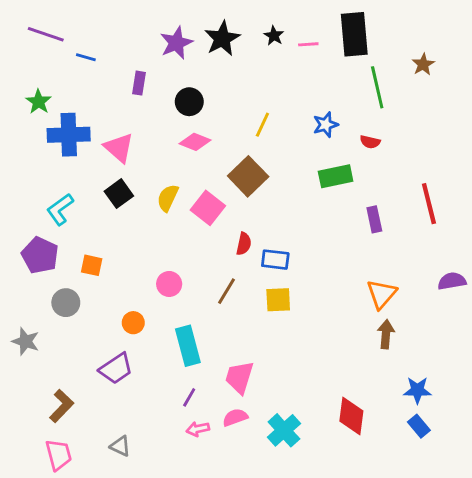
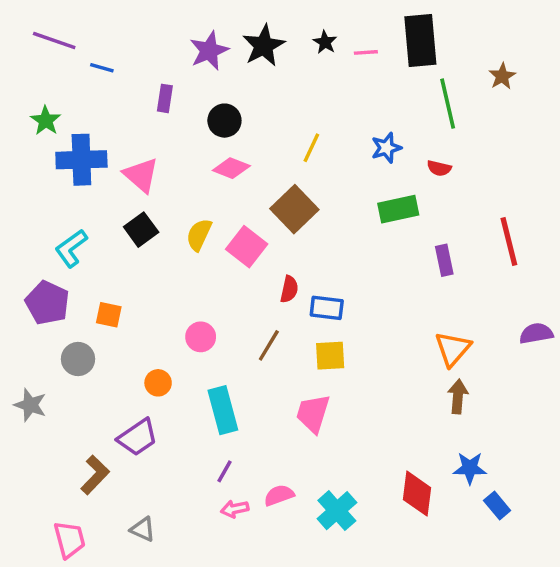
pink trapezoid: (239, 377) -> (313, 414), moved
blue star: (417, 390) -> (470, 468), moved
brown L-shape: (61, 406) -> (95, 475), moved

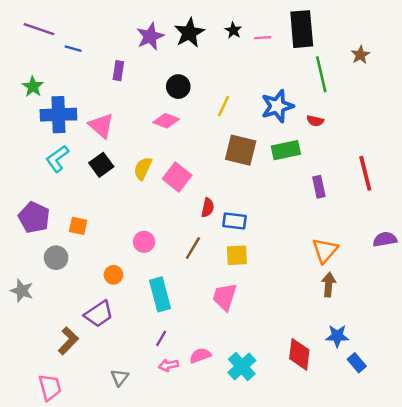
black circle: (224, 121) -> (178, 87), moved
blue star: (386, 148) -> (277, 106), size x1.5
brown square: (294, 209) -> (241, 150), moved, turned -32
cyan L-shape: (71, 248) -> (57, 159), moved
gray triangle: (143, 529) -> (120, 377), moved, turned 42

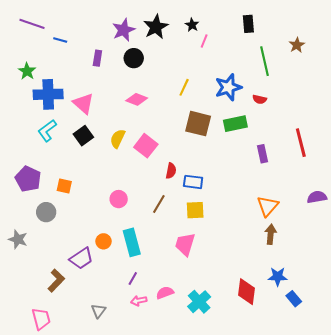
black rectangle: (302, 29) -> (248, 24), size x0.6
pink line: (263, 38) -> (204, 41), moved, turned -64
black circle: (178, 87) -> (134, 58), moved
orange circle: (113, 275) -> (104, 241), moved

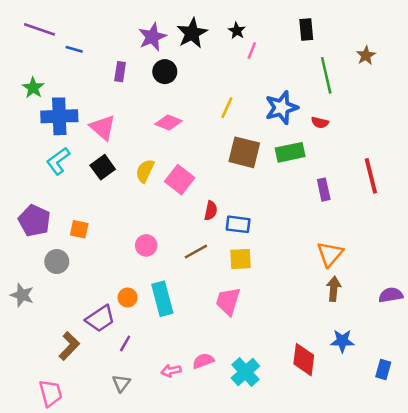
purple semicircle: (317, 197) -> (391, 295), moved
brown line: (159, 204) -> (196, 252), turned 30
purple line: (133, 279) -> (125, 343), moved
blue rectangle: (294, 299) -> (383, 370), moved, turned 56

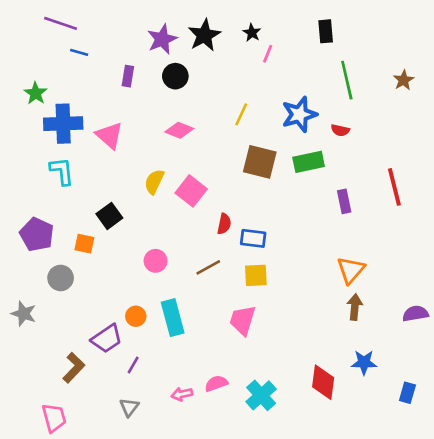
purple line: (39, 29) -> (61, 23), moved
brown star: (366, 55) -> (404, 80), moved
cyan L-shape: (58, 161) -> (62, 171), turned 120
black square: (103, 167) -> (109, 216), moved

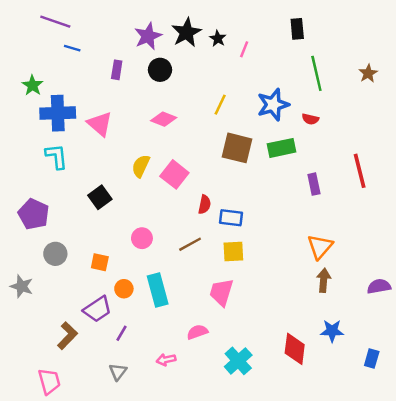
black star: (252, 33) -> (218, 38), moved
orange square: (84, 244) -> (100, 262), moved
pink semicircle: (216, 384) -> (197, 332), moved

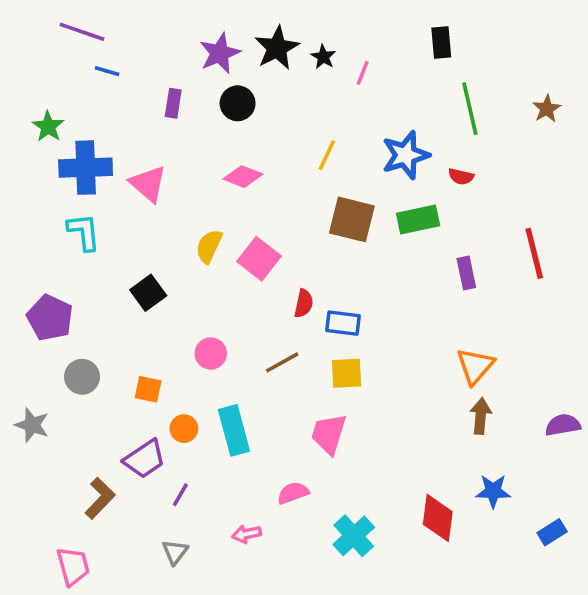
blue rectangle: (372, 358) -> (552, 532), turned 42

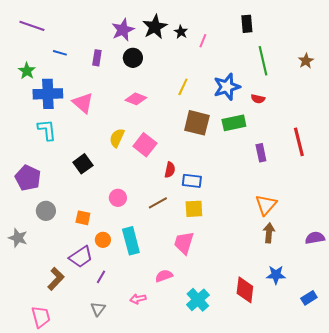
purple line: (82, 32) -> (32, 26), moved
blue line: (107, 71) -> (60, 53), moved

